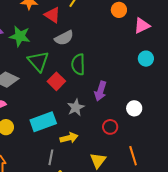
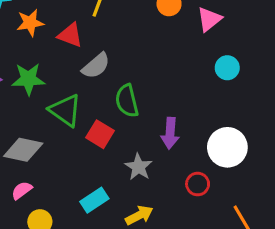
white circle: (134, 108) -> (227, 147), size x1.6
cyan rectangle: (43, 122) -> (94, 200), size x0.7

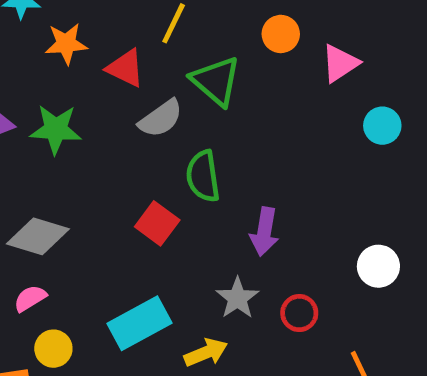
cyan circle: (227, 68) -> (382, 126), moved
green triangle: (65, 110) -> (216, 81), moved
white circle: (227, 147) -> (378, 266), moved, size x0.7
gray star: (138, 167) -> (237, 298), moved
cyan rectangle: (94, 200) -> (139, 323), size x1.4

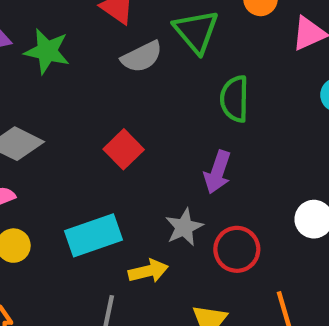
green semicircle: (203, 176) -> (235, 99), moved
red circle: (299, 313) -> (237, 249), size x1.4

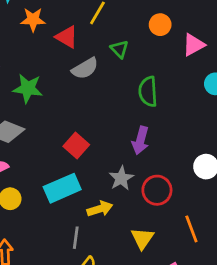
green triangle: (196, 31) -> (119, 49), size x0.6
green star: (47, 51) -> (28, 88), moved
red square: (124, 149) -> (76, 146), moved

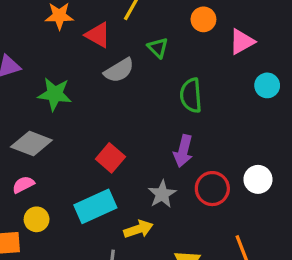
red circle: (157, 190) -> (212, 189), moved

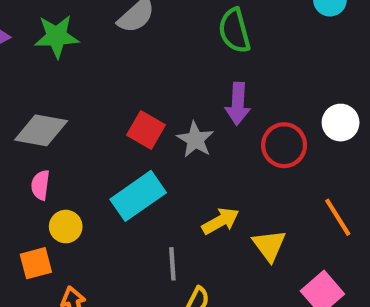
green star: (55, 94) -> (57, 36), moved
pink semicircle: (23, 185) -> (40, 185), turned -45
gray star: (162, 194) -> (195, 140), moved
yellow arrow: (138, 229) -> (221, 221), moved

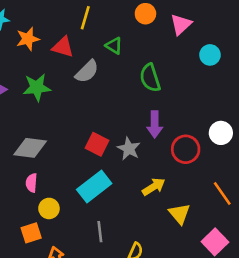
yellow arrow: (221, 221) -> (154, 187), moved
gray line: (172, 264) -> (100, 232), moved

